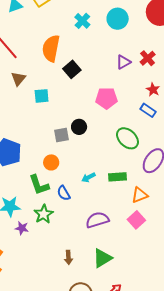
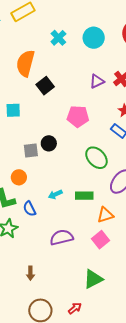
green triangle: (102, 258) -> (93, 279), moved

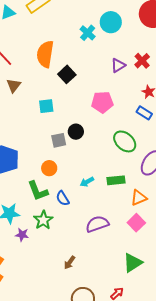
cyan cross: (58, 38) -> (88, 33), moved
cyan square: (13, 110) -> (46, 106), moved
brown arrow: (30, 273) -> (70, 263), turned 40

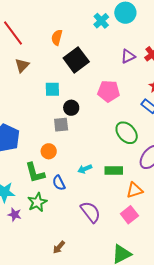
orange semicircle: (45, 54) -> (57, 37), size x0.6
black square: (67, 74) -> (76, 60), size x1.4
black circle: (76, 132) -> (71, 108), moved
purple semicircle: (97, 224) -> (90, 212), turned 65

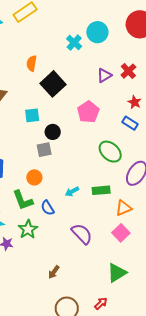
pink pentagon: (109, 91) -> (88, 112), turned -30

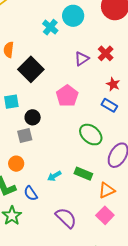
green rectangle: (101, 190) -> (83, 174), turned 30

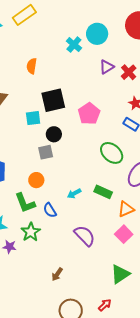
purple triangle: (82, 59) -> (107, 67), moved
black square: (31, 69) -> (53, 100), moved, turned 30

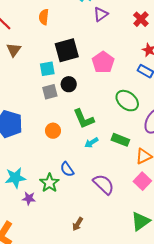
purple triangle: (107, 67) -> (101, 14), moved
gray square: (46, 152) -> (50, 92), moved
green L-shape: (25, 203) -> (84, 119), moved
blue semicircle: (50, 210) -> (67, 169), moved

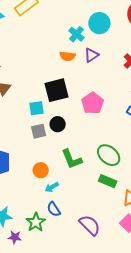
orange semicircle: (44, 17) -> (67, 56), moved, turned -91
green ellipse: (127, 101) -> (109, 155), moved
cyan arrow: (91, 143) -> (52, 187), moved

